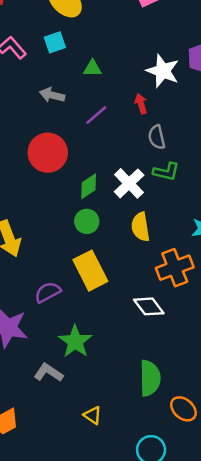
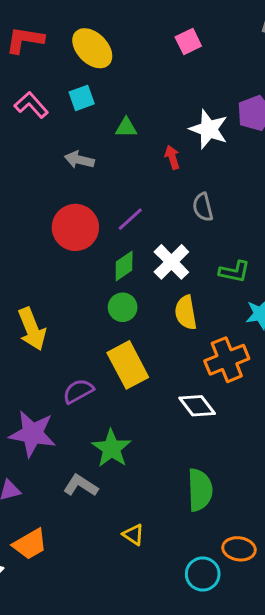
red arrow: (141, 104) -> (172, 157), moved
purple line: (96, 115) -> (130, 219), moved
green L-shape: (166, 172) -> (234, 272), moved
orange ellipse: (183, 409) -> (239, 549), moved, turned -32

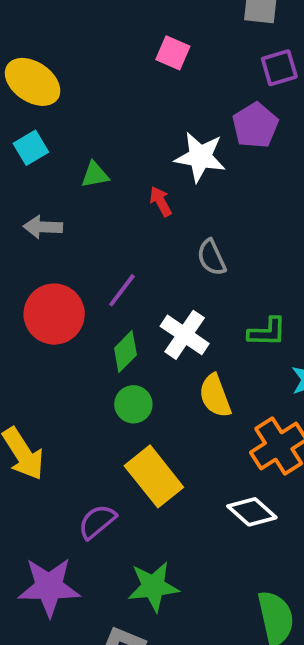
pink square: (188, 41) -> (173, 53), moved, turned -30
green star: (112, 448) -> (153, 587), turned -30

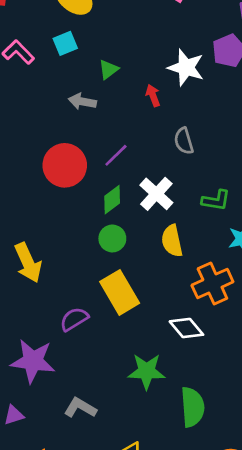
green triangle: (95, 175) -> (108, 69), turned -35
gray arrow: (43, 227) -> (82, 101), moved
green star: (153, 587) -> (147, 371), moved

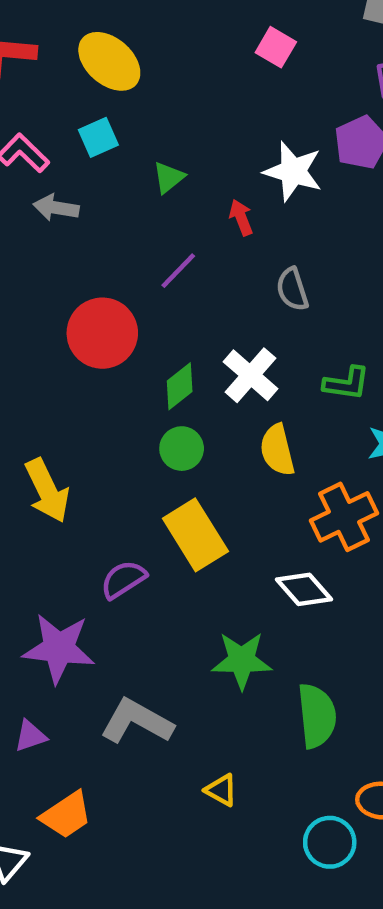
gray arrow: (82, 101) -> (56, 208), moved
purple line: (116, 155) -> (178, 271), moved
gray L-shape: (80, 408) -> (137, 721), size x1.4

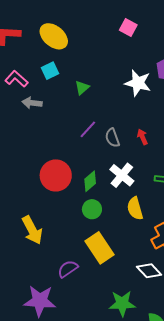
red arrow: (241, 217) -> (142, 137), moved
gray semicircle: (292, 289) -> (112, 138), moved
red circle: (102, 333) -> (56, 175), moved

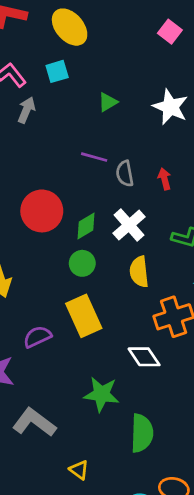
green triangle: (82, 88) -> (108, 102), moved
gray arrow: (32, 103) -> (26, 110), turned 96
purple line: (88, 129) -> (94, 157), turned 54

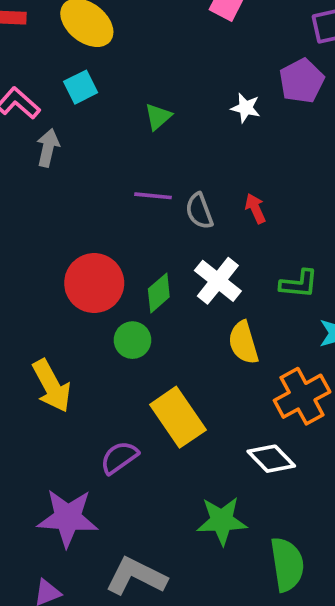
white star: (170, 107) -> (246, 108), size x0.6
green circle: (82, 263) -> (132, 340), moved

